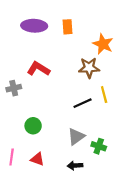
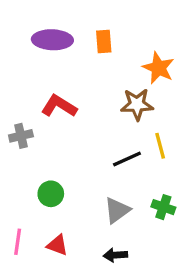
green cross: (99, 146) -> (163, 207), moved

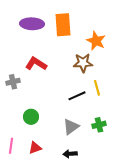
orange rectangle: (104, 41) -> (63, 25), size x1.6
green cross: (163, 207) -> (99, 125), turned -32
red triangle: (57, 245) -> (35, 148), turned -40

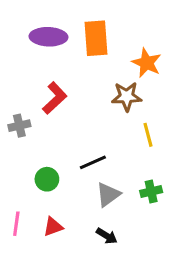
red L-shape: (36, 64) -> (55, 98), turned 105
black line: (77, 96) -> (93, 162), moved
black arrow: (70, 154) -> (107, 236), turned -144

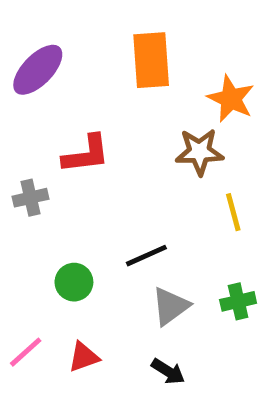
purple ellipse: (48, 37) -> (38, 70), moved, turned -48
red L-shape: (55, 98) -> (86, 154), turned 36
pink line: (16, 224) -> (26, 352), turned 40

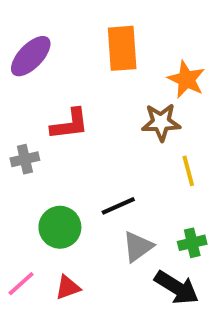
green circle: (74, 282) -> (60, 227), size x1.4
black arrow: (168, 371) -> (177, 288), moved, size x1.6

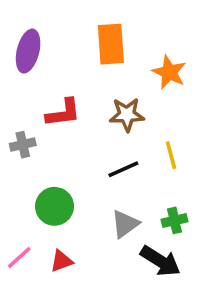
purple ellipse: (31, 56) -> (28, 51), turned -30
brown star: (161, 122) -> (127, 115), moved
black line: (118, 206) -> (123, 169), moved

